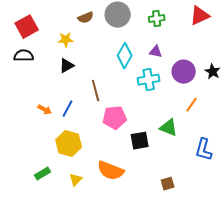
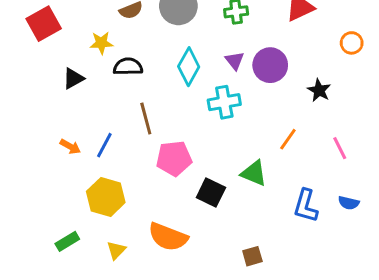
purple triangle: (156, 52) -> (235, 61), turned 40
black semicircle: (24, 56) -> (128, 67), moved
black triangle: (67, 66) -> (73, 78), moved
purple circle: (184, 72) -> (270, 65), moved
black square: (140, 141) -> (211, 192), turned 36

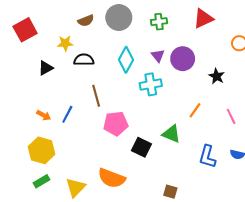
yellow hexagon: (106, 197) -> (42, 150), moved
yellow triangle: (116, 250) -> (76, 187), size x1.5
brown square: (252, 256) -> (170, 192), turned 32

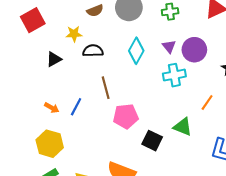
cyan cross: (151, 84) -> (174, 75), moved

